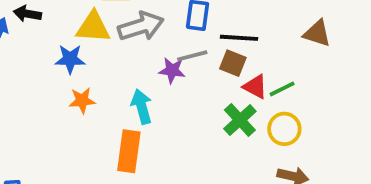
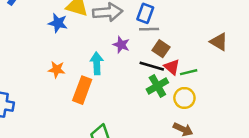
black line: (239, 38) -> (152, 66), moved
gray line: (192, 56) -> (149, 29), moved
orange star: (82, 100) -> (57, 69), moved

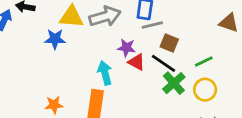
black line: (152, 66) -> (164, 63), turned 30
red triangle: (172, 67) -> (137, 62), moved
orange star: (57, 69) -> (54, 105), moved

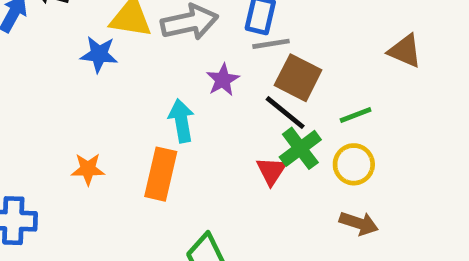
brown square: (169, 43) -> (298, 78), size x1.4
purple star: (127, 48) -> (223, 80), turned 30
red triangle: (137, 62) -> (271, 171), moved, turned 30

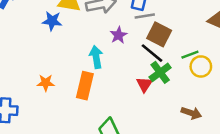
yellow circle: (354, 164) -> (201, 66), moved

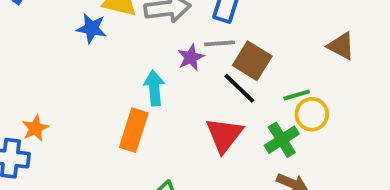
gray line: (145, 16) -> (220, 43), moved
green cross: (160, 72) -> (282, 140), moved
orange star: (46, 83) -> (35, 128), moved, turned -30
red triangle: (144, 84) -> (224, 135), size x1.5

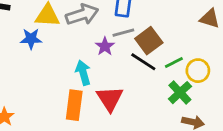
brown square: (252, 61) -> (149, 41), turned 32
green line: (297, 95) -> (174, 62), moved
red triangle: (224, 135) -> (110, 99), moved

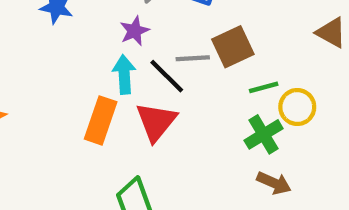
gray line: (123, 33) -> (193, 58), moved
purple star: (105, 46) -> (134, 31), moved
black line: (143, 62) -> (167, 76), moved

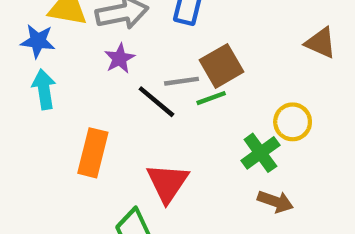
cyan arrow: (124, 74) -> (44, 89), moved
green line: (264, 87) -> (211, 98), moved
red triangle: (156, 122) -> (167, 183), moved

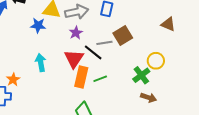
cyan arrow: (44, 89) -> (41, 63), moved
green line: (211, 98) -> (100, 79), moved
orange rectangle: (93, 153) -> (81, 77), moved
red triangle: (167, 183) -> (74, 59), moved

